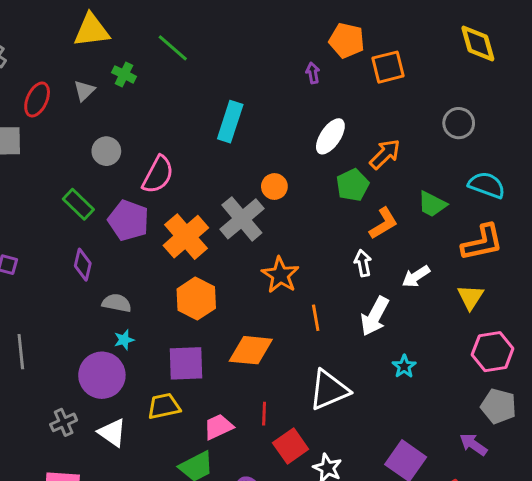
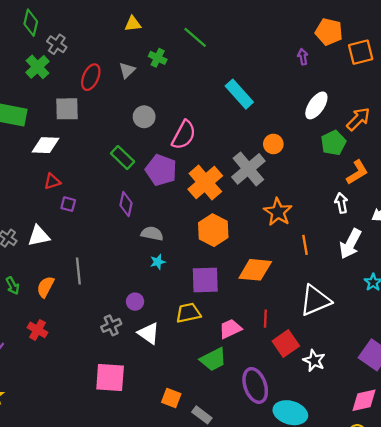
yellow triangle: (92, 30) -> (133, 24), size x0.6
cyan rectangle: (230, 122) -> (239, 94), turned -60
purple circle: (102, 375) -> (135, 302), moved, size x0.5

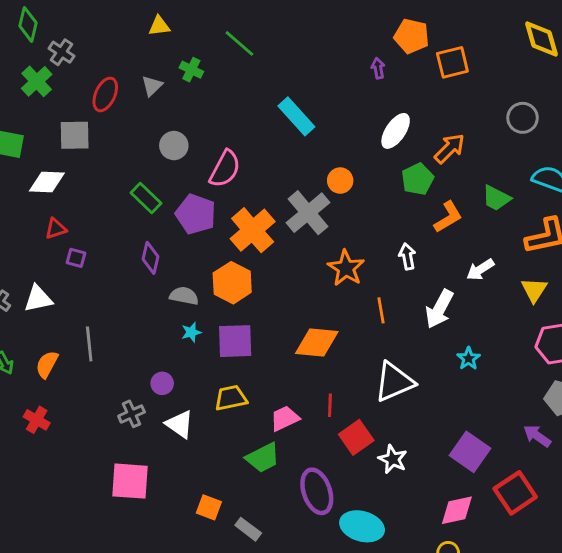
white arrow: (341, 203) -> (407, 256), moved
orange hexagon: (213, 230) -> (232, 283), moved
purple square: (205, 280) -> (235, 341), moved

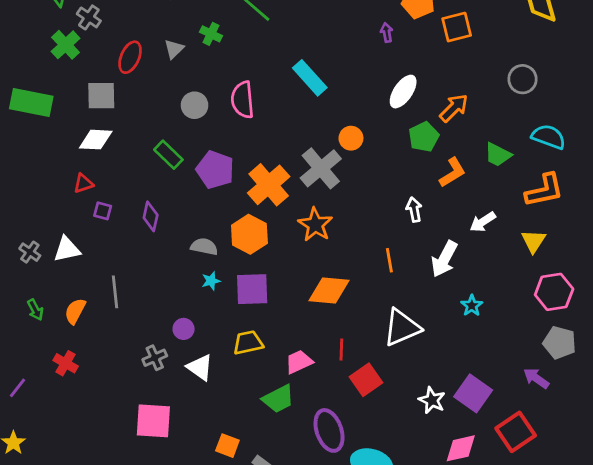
pink semicircle: (225, 169) -> (243, 100), moved, turned 147
white diamond: (47, 182) -> (96, 140), moved
purple diamond: (150, 258) -> (151, 216), moved
orange star: (346, 268) -> (315, 225), moved
white star: (393, 459) -> (432, 400), moved

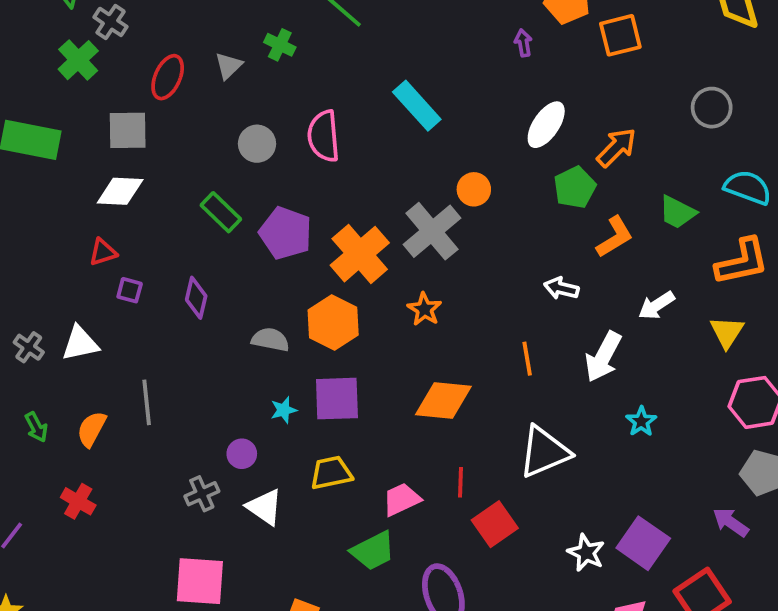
white arrow: (414, 210) -> (561, 288), turned -65
orange star: (315, 225) -> (424, 309), size x0.7
cyan star: (211, 281) -> (284, 410), moved

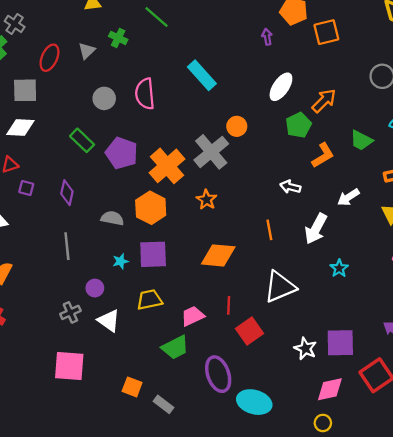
gray line: (147, 402) -> (67, 246), moved
purple square: (643, 543) -> (340, 343), turned -36

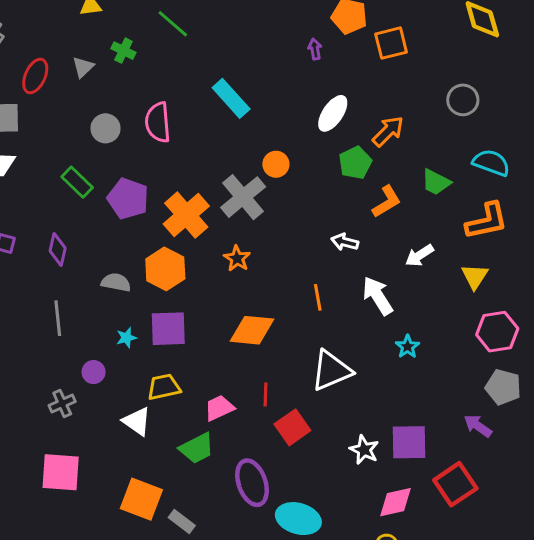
white arrow: (316, 229) -> (378, 296), turned 120
white triangle: (109, 321) -> (137, 421), moved
orange square: (132, 387) -> (141, 499), size x1.6

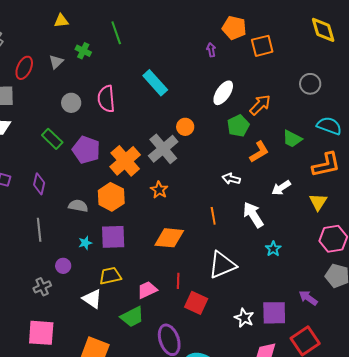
green line: (173, 24) -> (116, 33), turned 30
purple arrow: (478, 426) -> (308, 298), moved
red square: (292, 427) -> (196, 303), turned -30

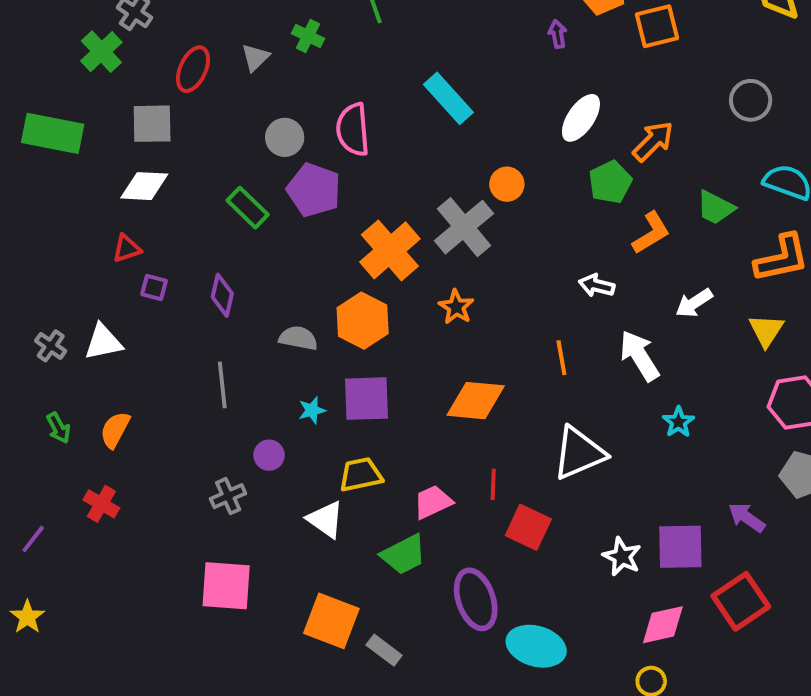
purple pentagon: (86, 150) -> (314, 190), moved

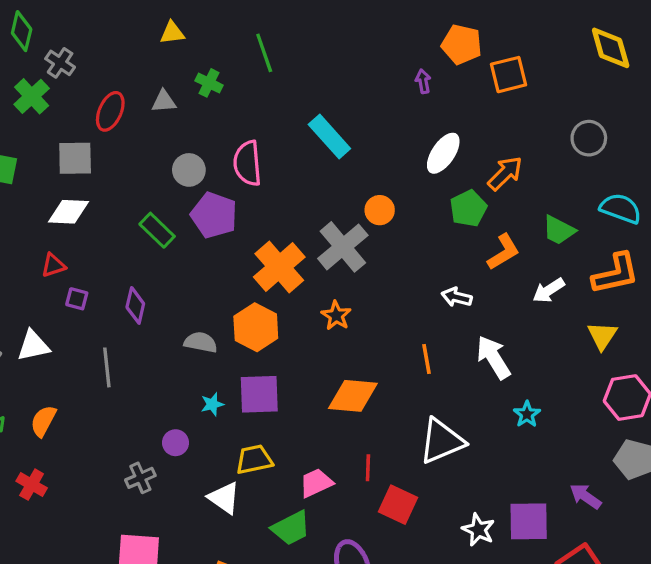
gray triangle: (255, 57) -> (164, 101), turned 40
white arrow: (694, 303) -> (549, 290), moved
gray line: (222, 385) -> (107, 367), moved

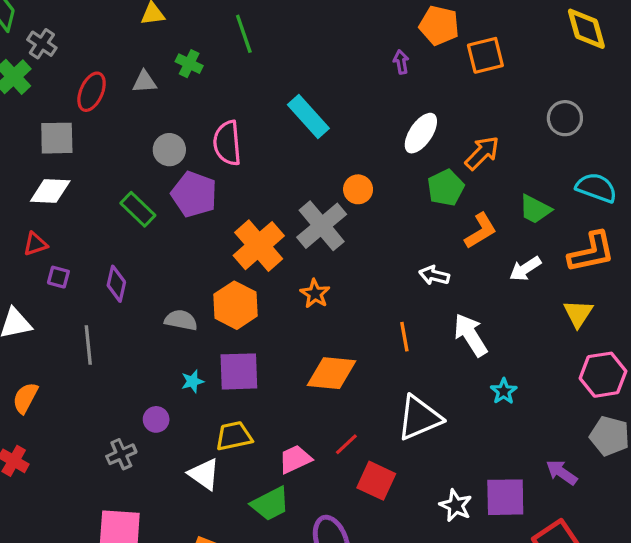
red line: (368, 468) -> (346, 444), turned 45

